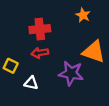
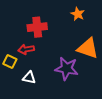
red arrow: (40, 53) -> (26, 49), moved

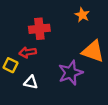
purple star: (67, 69) -> (70, 73), turned -30

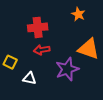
red arrow: (28, 52) -> (42, 50), moved

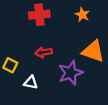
red cross: (38, 27) -> (39, 15), moved

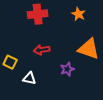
purple star: (71, 73) -> (67, 69), size x0.6

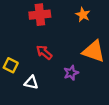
red arrow: (42, 50) -> (44, 52), turned 49

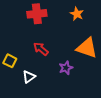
white triangle: (31, 82) -> (29, 77), turned -48

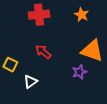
purple star: (66, 68) -> (79, 72), moved

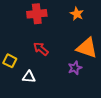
white triangle: (31, 82) -> (29, 77), turned 40

